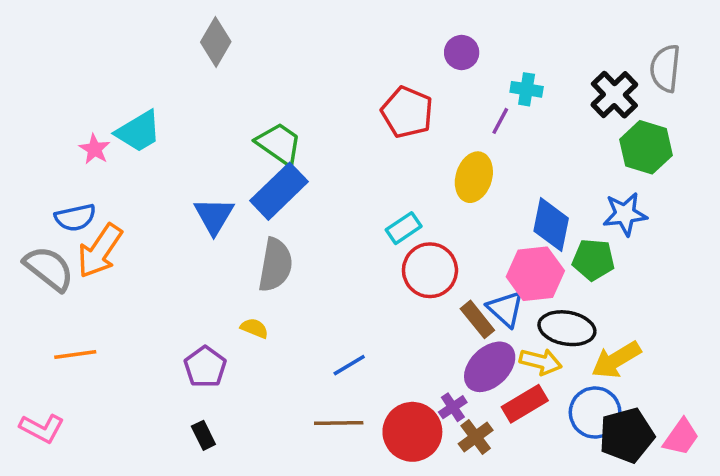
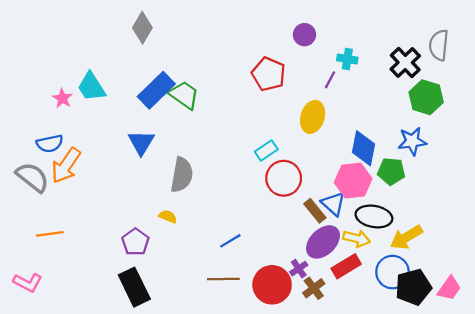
cyan trapezoid: (138, 132) -> (91, 87), turned 88
blue rectangle: (279, 191) -> (156, 90), moved
black rectangle: (203, 435) -> (134, 287), size x2.0

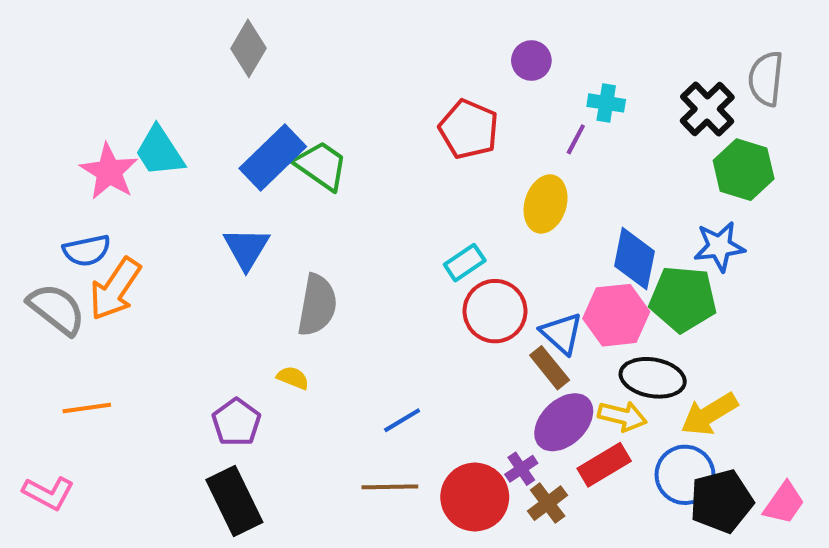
pink star: (62, 98) -> (109, 172), size x1.6
green pentagon: (391, 171) -> (683, 299), size x1.4
blue triangle: (333, 204) -> (562, 333), moved

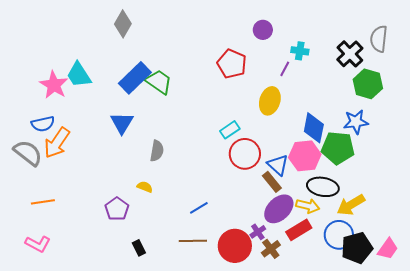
gray semicircle: (317, 305) -> (157, 151), size x0.7
pink L-shape: (48, 493) -> (38, 244), moved
black rectangle: (234, 501) -> (139, 248), moved, size x0.5

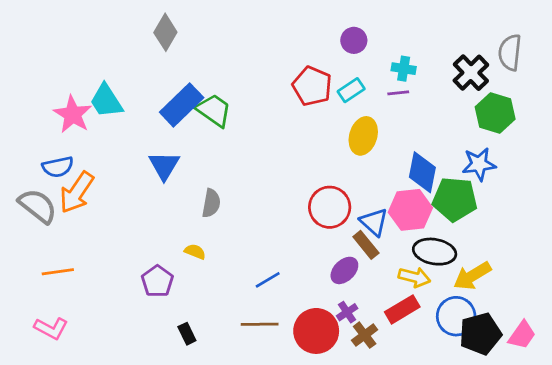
purple line: (285, 69) -> (398, 93), moved, turned 56
cyan rectangle: (230, 130) -> (351, 90), moved
purple ellipse: (279, 209) -> (344, 270), moved, size x0.7

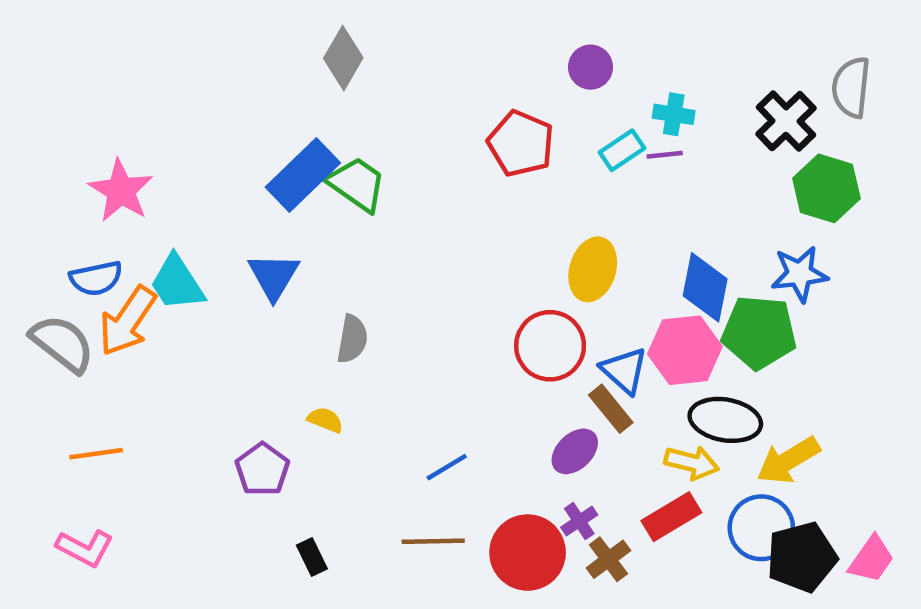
gray diamond: (165, 32) -> (343, 58), moved
cyan rectangle: (351, 90) -> (622, 150), moved
cyan trapezoid: (106, 101) -> (177, 283), moved
yellow ellipse: (363, 136) -> (593, 269), moved

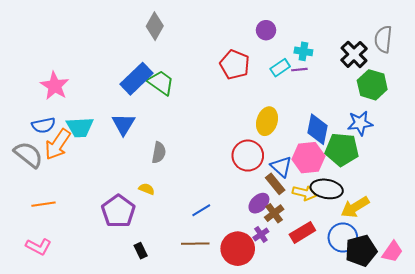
cyan trapezoid: (177, 283) -> (80, 127), turned -60
yellow arrow: (692, 463) -> (304, 193), moved
purple pentagon: (262, 469) -> (118, 211), size x1.4
brown cross: (608, 559) -> (274, 213), moved

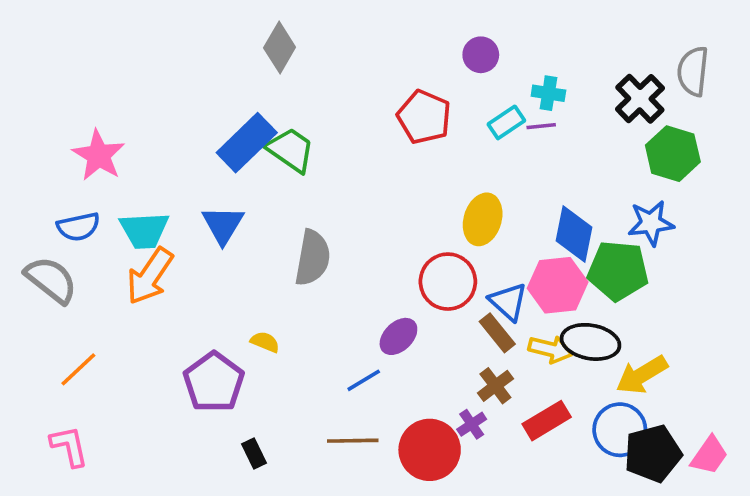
orange arrow: (58, 144) -> (150, 276), moved
gray semicircle: (159, 153) -> (313, 258), moved, size x1.4
purple ellipse: (259, 203) -> (398, 336), moved
orange line: (43, 204) -> (78, 369), turned -35
pink L-shape: (38, 247) -> (69, 446), turned -130

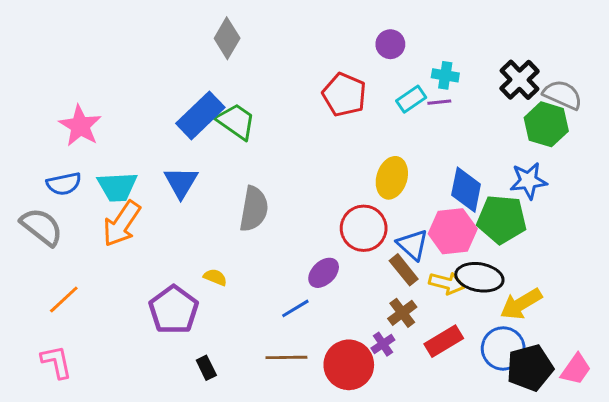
gray semicircle: (693, 71) -> (563, 95), moved, turned 108

